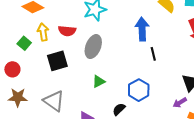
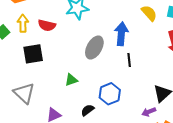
gray ellipse: (93, 47) -> (94, 48), moved

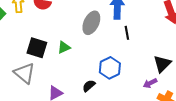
black square: (33, 54) -> (37, 48), moved, turned 30
green triangle: (71, 80) -> (64, 47), moved

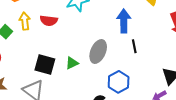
gray ellipse: (91, 23) -> (98, 52), moved

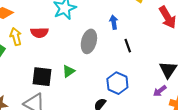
blue arrow: (124, 21) -> (114, 22), size x0.6
gray ellipse: (98, 52) -> (89, 41), moved

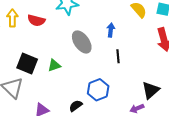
gray ellipse: (89, 41) -> (82, 42), turned -65

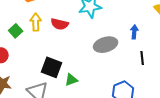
gray ellipse: (82, 42) -> (106, 45), turned -70
green triangle: (54, 65) -> (71, 80), moved

